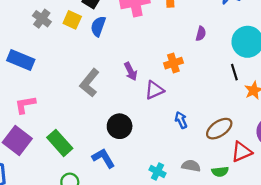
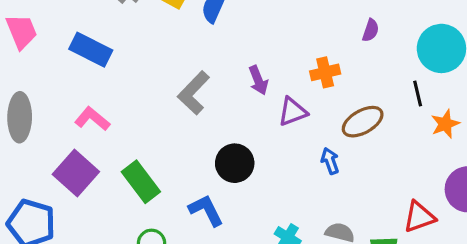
pink L-shape: (25, 105) -> (92, 119), turned 45
brown ellipse: (219, 129) -> (363, 122), moved

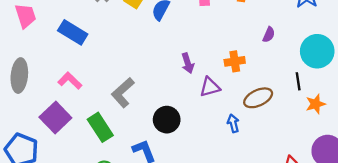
gray L-shape: (194, 93) -> (123, 93), moved

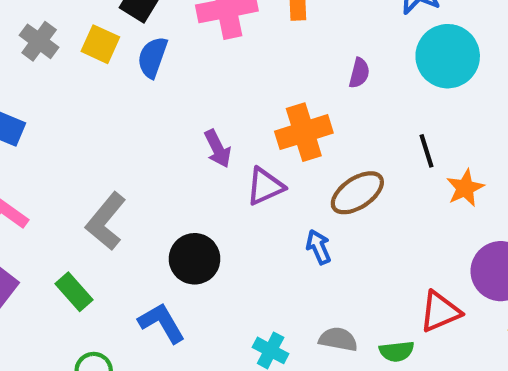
cyan circle: (317, 51) -> (448, 56), moved
orange cross: (235, 61) -> (304, 132), size x1.4
green rectangle: (100, 127) -> (74, 292), size x0.7

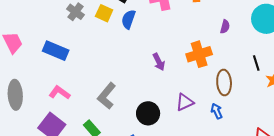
purple triangle: (265, 186) -> (185, 102), moved
brown ellipse: (357, 193) -> (224, 83), turned -60
blue arrow: (319, 247) -> (217, 111), moved

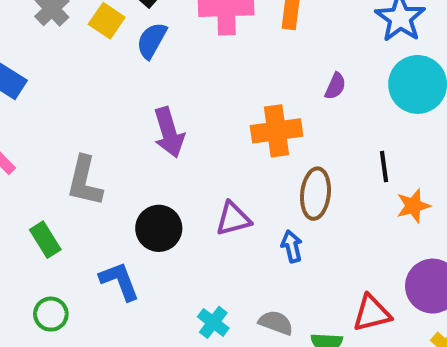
purple arrow: (159, 62) -> (169, 132), moved, size x1.4
gray L-shape: (107, 96) -> (85, 181), turned -36

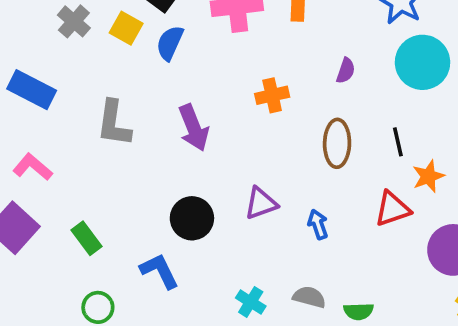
orange cross: (277, 131) -> (272, 95), moved, size x0.7
gray L-shape: (85, 181) -> (114, 123), moved
brown ellipse: (315, 194) -> (337, 143), moved
red triangle: (372, 313) -> (392, 209), moved

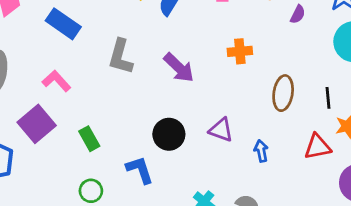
purple semicircle: (346, 71) -> (298, 14), moved
purple arrow: (194, 128) -> (179, 68), turned -32
purple triangle: (261, 203) -> (221, 130), turned 32

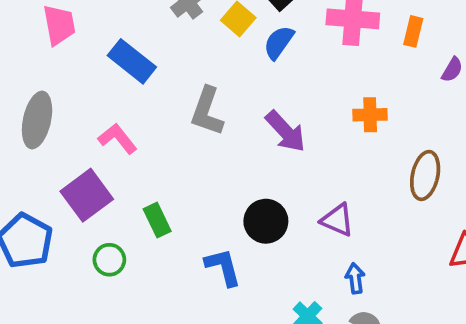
blue arrow: (261, 151) -> (355, 278), moved
green circle: (91, 191) -> (109, 260), moved

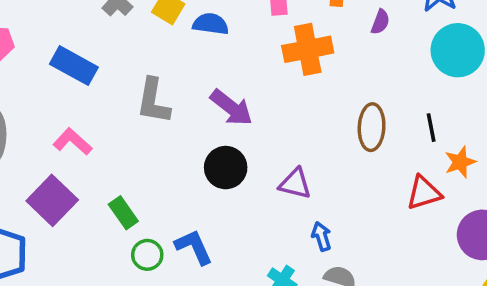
blue semicircle: (279, 42) -> (211, 24), turned 72
orange cross: (370, 115) -> (308, 49), moved, size x1.5
black circle: (266, 221) -> (226, 168), moved
green circle: (109, 260) -> (147, 255), moved

